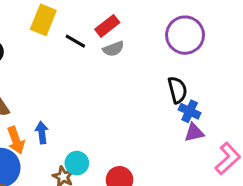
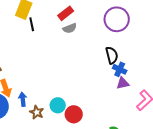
black line: (75, 41) -> (32, 24), moved, turned 48
blue arrow: (42, 133) -> (23, 99), moved
cyan circle: (77, 163) -> (58, 105), moved

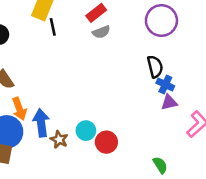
blue arrow: (23, 99) -> (41, 123), size x1.5

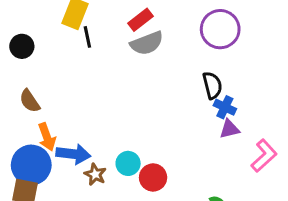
gray semicircle: (101, 32) -> (147, 43), size x1.5
blue arrow: (41, 123) -> (73, 154), turned 104

